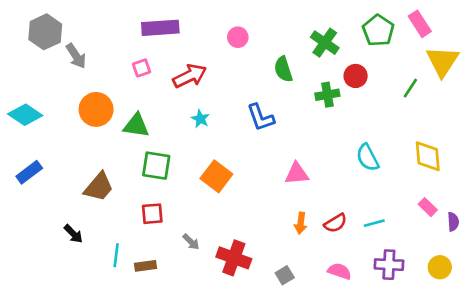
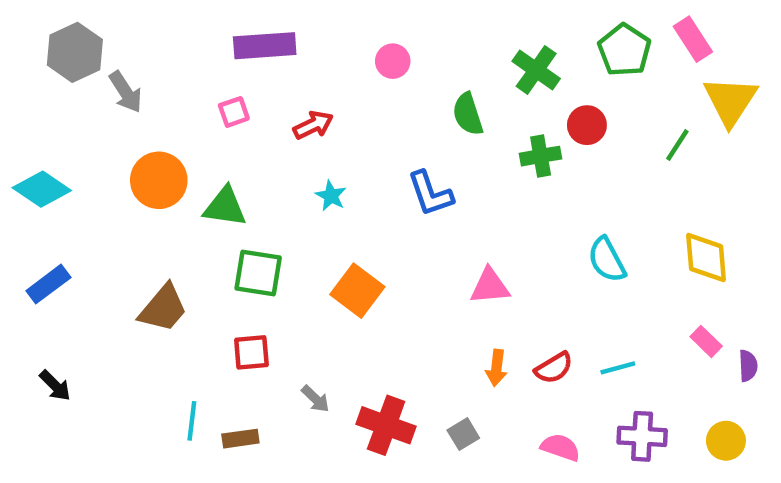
red arrow: (190, 76) -> (313, 125), size x0.7
black arrow: (73, 234) -> (55, 386), moved
gray square: (285, 275) -> (463, 434), moved

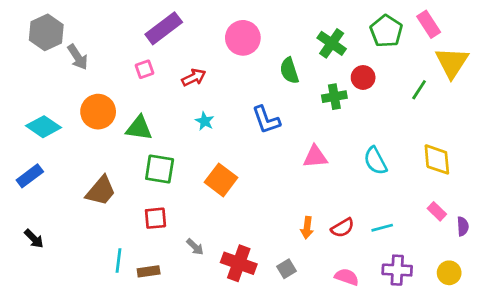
purple rectangle: (265, 46) -> (164, 28), turned -33
pink circle: (393, 61) -> (243, 38), size x1.6
cyan diamond: (42, 189) -> (43, 127), moved
pink triangle: (490, 286) -> (315, 157), moved

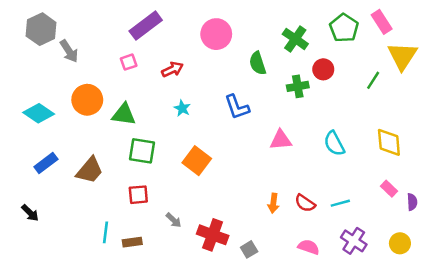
blue rectangle: (30, 176) -> (46, 163), moved
red semicircle: (343, 228) -> (305, 203), turned 65
gray square: (287, 269) -> (249, 249), moved
purple cross: (397, 270) -> (354, 241), turned 30

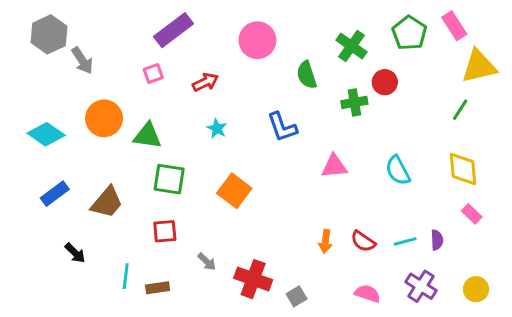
yellow triangle: (402, 56) -> (479, 66), turned 44
green line: (373, 80) -> (460, 110), moved
pink rectangle: (389, 189) -> (472, 214), moved
purple semicircle: (412, 202) -> (437, 240), moved
black arrow: (30, 213) -> (75, 253), moved

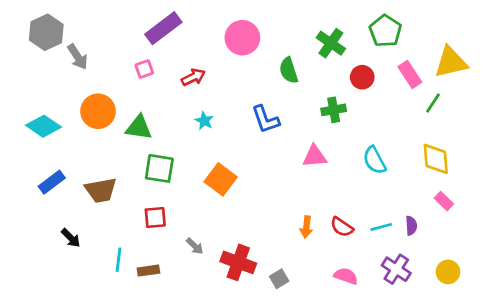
pink rectangle: (454, 26) -> (410, 74), moved
green cross: (354, 102) -> (334, 110), moved
brown trapezoid: (107, 202) -> (101, 190), turned 40

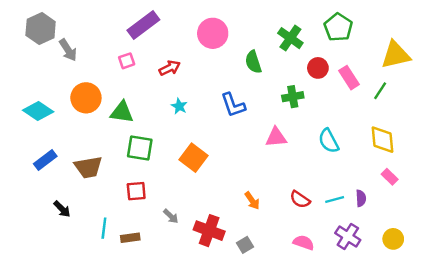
pink rectangle: (410, 74) -> (349, 78), moved
orange arrow: (306, 227) -> (252, 201), moved, turned -42

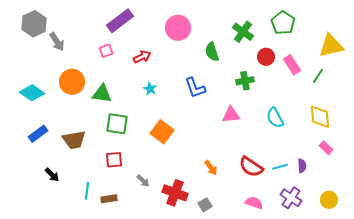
red semicircle: (300, 199) -> (251, 167), size x1.4

